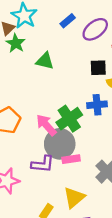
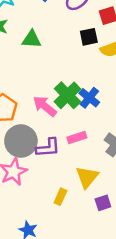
blue cross: (97, 105) -> (89, 98), moved, turned -36
gray circle: (60, 144) -> (21, 141), moved

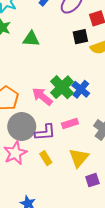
yellow rectangle: (60, 197) -> (46, 158), moved, turned -56

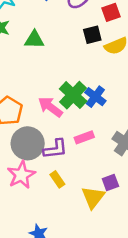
yellow triangle: (79, 158) -> (93, 197), moved
purple square: (92, 180) -> (110, 182), moved

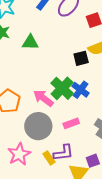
black square: (92, 35) -> (81, 58), moved
gray circle: (28, 143) -> (38, 126), moved
purple L-shape: (55, 149) -> (63, 153), moved

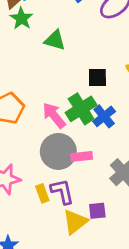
black square: (81, 58) -> (97, 77), moved
gray circle: (38, 126) -> (58, 151), moved
purple L-shape: (63, 153) -> (62, 191), turned -110

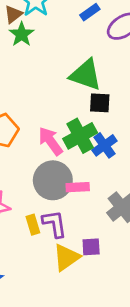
green triangle: (55, 40) -> (86, 75), moved, size x1.4

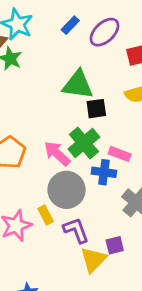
blue cross: (104, 145) -> (104, 172), moved, turned -35
pink rectangle: (78, 187) -> (120, 154), moved, turned 35
yellow rectangle: (33, 225) -> (46, 215), moved

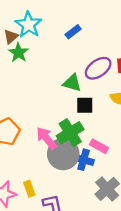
purple ellipse: (105, 32) -> (98, 68), moved
green triangle: (78, 85) -> (72, 83), size x0.7
gray circle: (66, 190) -> (63, 154), moved

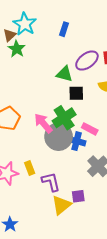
blue rectangle: (73, 32) -> (64, 29), turned -32

